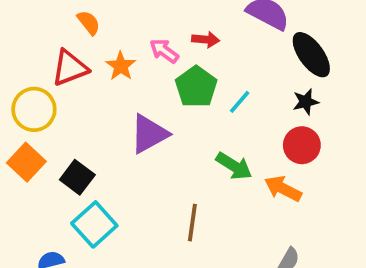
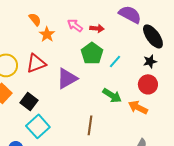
pink arrow: (164, 51) -> (75, 25), moved
orange star: (121, 66) -> (47, 34), moved
red triangle: (70, 68) -> (36, 63), moved

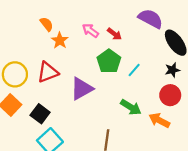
red arrow: (97, 28) -> (114, 34), turned 32

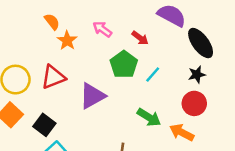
red arrow: (114, 34) -> (140, 38), moved

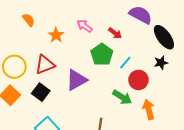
orange semicircle: (52, 22) -> (29, 20), moved
red circle: (194, 103) -> (139, 80), moved
black square: (44, 125) -> (41, 92), moved
orange arrow: (182, 132) -> (149, 109), turned 48

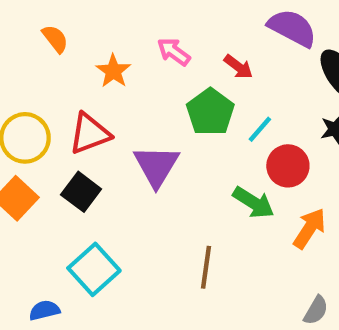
purple triangle: (76, 80) -> (156, 166), turned -30
orange arrow: (149, 109) -> (309, 228), turned 48

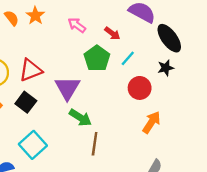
orange star: (113, 71) -> (35, 16), moved
cyan line: (260, 129) -> (128, 58), moved
green arrow: (253, 203) -> (80, 118), moved

